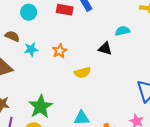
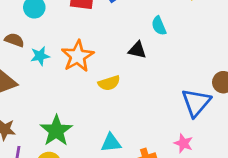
cyan semicircle: (122, 31) -> (159, 26), turned -96
orange star: (60, 51) -> (78, 56), size x1.6

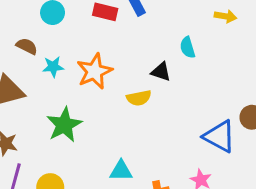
yellow semicircle: (109, 83) -> (139, 98), moved
blue triangle: (196, 103) -> (219, 136), turned -48
green star: (56, 131) -> (64, 125), moved

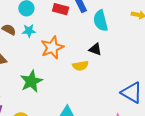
cyan semicircle: (188, 47) -> (101, 21), moved, size x1.5
cyan star: (53, 67) -> (29, 31), moved

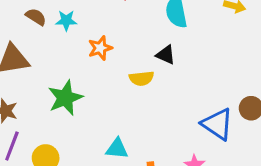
orange star: (52, 47) -> (100, 48), size x0.7

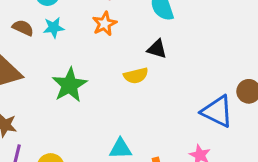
orange star: (100, 48) -> (104, 24), moved
green star: (65, 98) -> (70, 85), moved

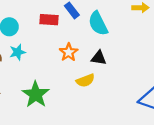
orange star: (104, 24) -> (69, 52), moved

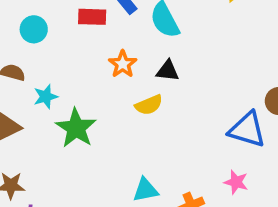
cyan star: (18, 52) -> (46, 97), moved

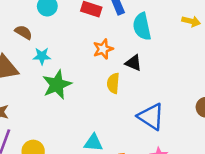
yellow semicircle: (149, 105) -> (113, 83), turned 102
blue triangle: (247, 130) -> (151, 117), moved

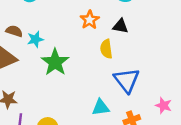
brown semicircle: (23, 32) -> (14, 31), moved
blue triangle: (151, 117) -> (127, 80), moved, turned 32

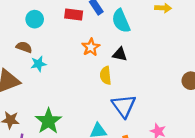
brown semicircle: (14, 31) -> (24, 47), moved
green star: (55, 62) -> (48, 121), moved

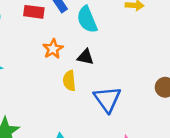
blue triangle: (124, 106) -> (107, 99), moved

